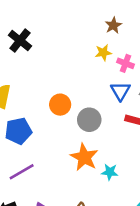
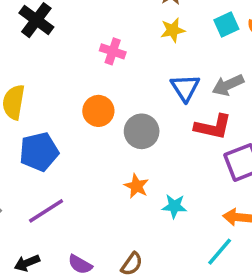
yellow star: (103, 53) -> (173, 30), moved
pink cross: (125, 63) -> (113, 51), moved
orange star: (84, 157) -> (136, 186), size x0.6

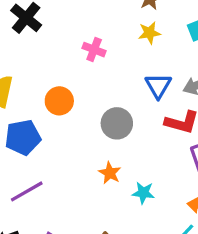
orange circle: (98, 111) -> (59, 101), moved

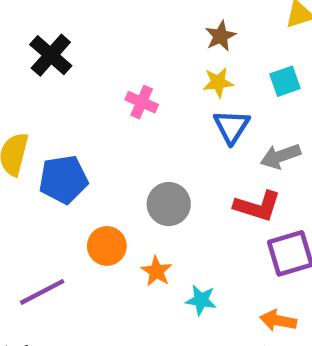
blue triangle: (158, 86) -> (231, 127), moved
orange circle: (59, 101) -> (107, 246), moved
blue pentagon: (23, 137) -> (63, 179), moved

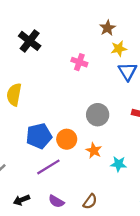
brown star: (221, 36) -> (107, 28), moved
blue pentagon: (63, 179) -> (39, 136), moved
purple line: (42, 292) -> (48, 167), moved

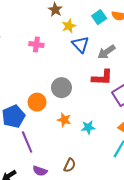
orange circle: (67, 139) -> (37, 102), moved
purple line: (48, 167) -> (27, 142), turned -70

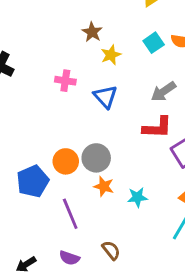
blue triangle: (80, 44) -> (105, 97), moved
gray circle: (61, 88) -> (96, 158), moved
purple line: (27, 142) -> (70, 214), moved
brown semicircle: (70, 165) -> (111, 250), turned -64

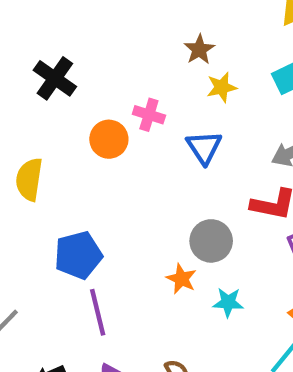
gray circle: (96, 158) -> (211, 241), moved
orange circle: (66, 161) -> (109, 139), moved
purple line: (70, 214) -> (98, 312), moved

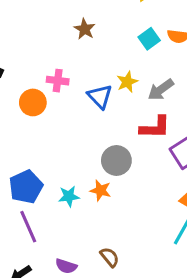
yellow star: (222, 87) -> (127, 82), moved
cyan star: (228, 302) -> (69, 196), moved
purple line: (98, 312) -> (28, 227), moved

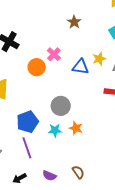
pink cross: (58, 81) -> (54, 54), turned 32
blue triangle: (100, 96) -> (81, 67), turned -42
gray circle: (116, 160) -> (61, 106), moved

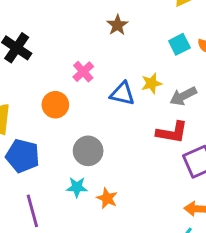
orange circle: (37, 67) -> (55, 105), moved
blue pentagon: (27, 122) -> (23, 156), moved, turned 30
orange star: (76, 128) -> (107, 198), moved

